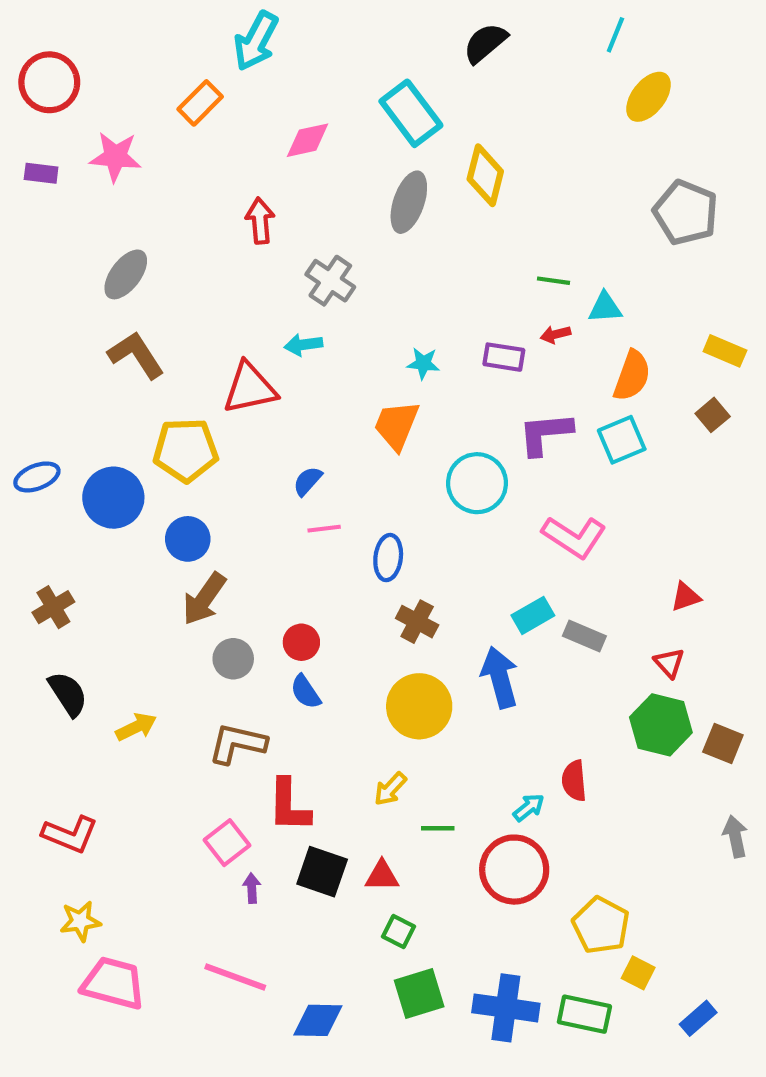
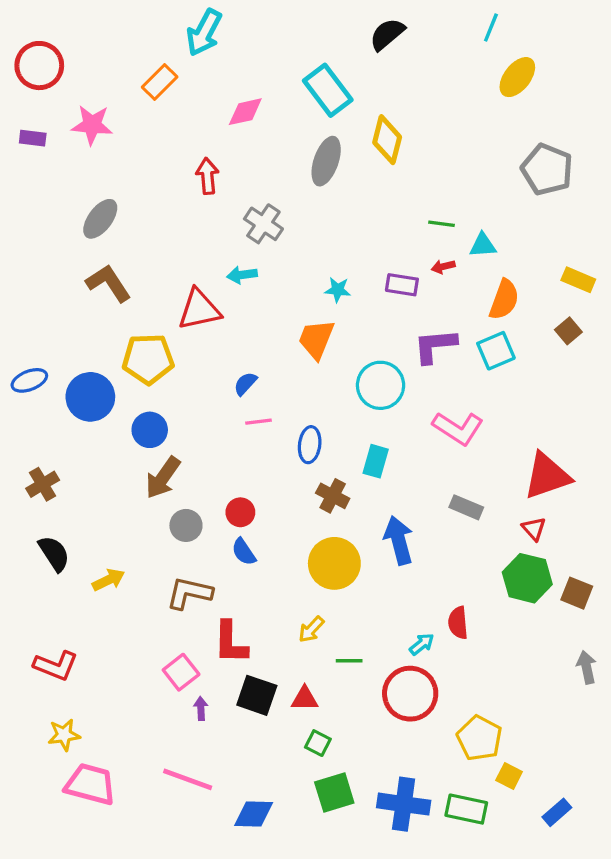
red triangle: (686, 597) -> (547, 476), size x2.0
cyan rectangle: (533, 615) -> (376, 461), moved, turned -44

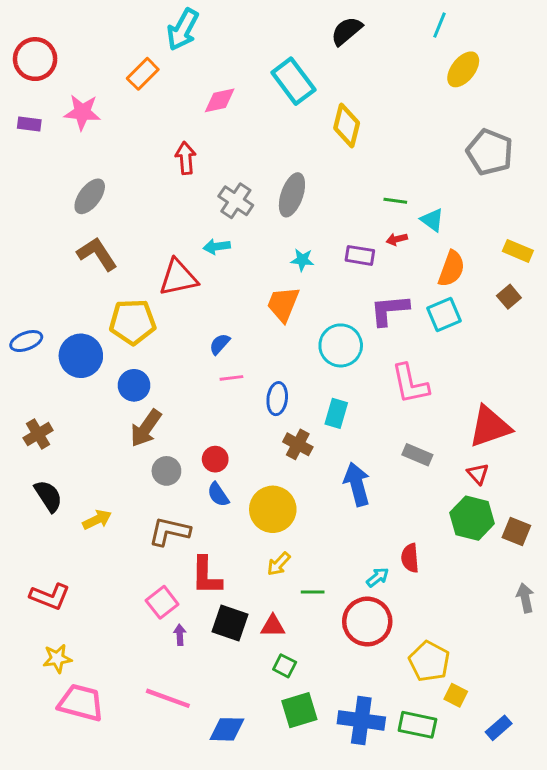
gray ellipse: (326, 161) -> (292, 195), moved
cyan triangle: (483, 245) -> (432, 220), turned 40
pink L-shape: (458, 428) -> (410, 384), turned 45
yellow circle: (334, 563) -> (273, 509), moved

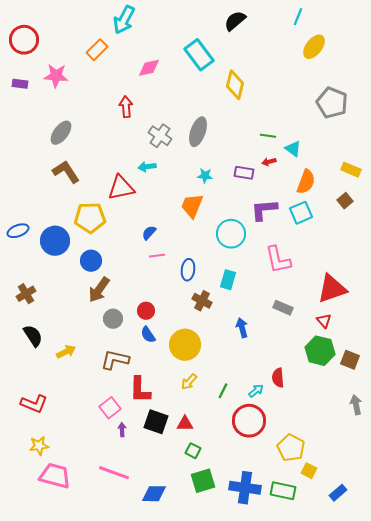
blue arrow: (357, 484) -> (242, 328), size x0.7
green line: (313, 592) -> (223, 391), moved, turned -63

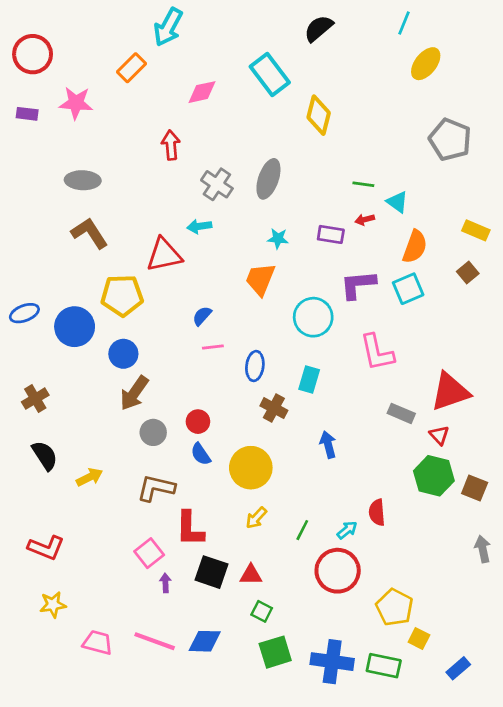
gray ellipse: (61, 133) -> (83, 180), turned 55
gray rectangle: (283, 308) -> (401, 413), moved
pink trapezoid: (55, 476) -> (98, 643), moved, size x0.7
blue diamond: (154, 494) -> (205, 641), moved

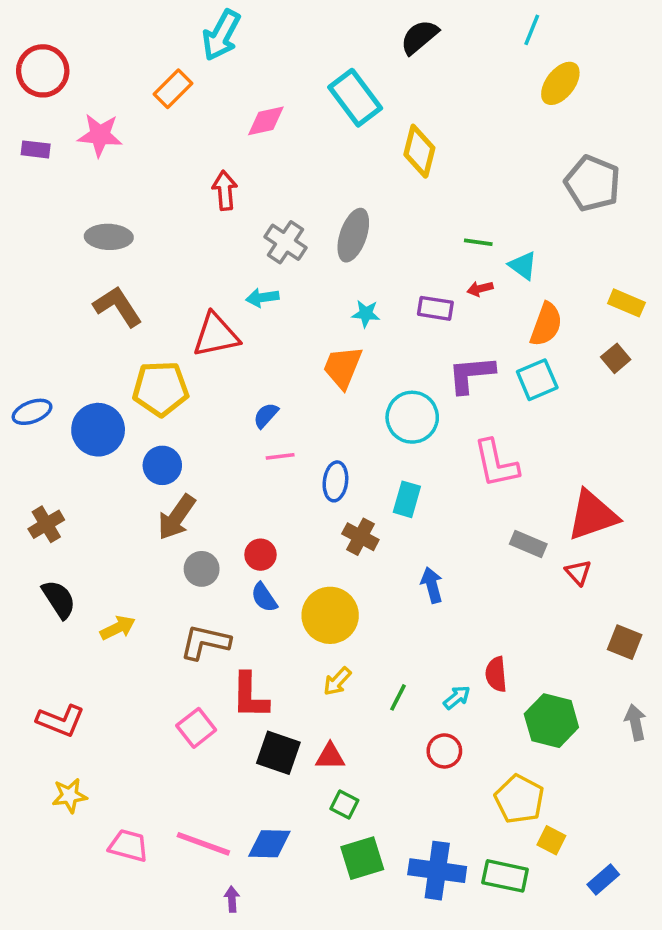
green hexagon: (434, 476) -> (551, 721), moved
red circle: (338, 571) -> (444, 751), size x0.6
purple arrow: (165, 583) -> (232, 899), moved

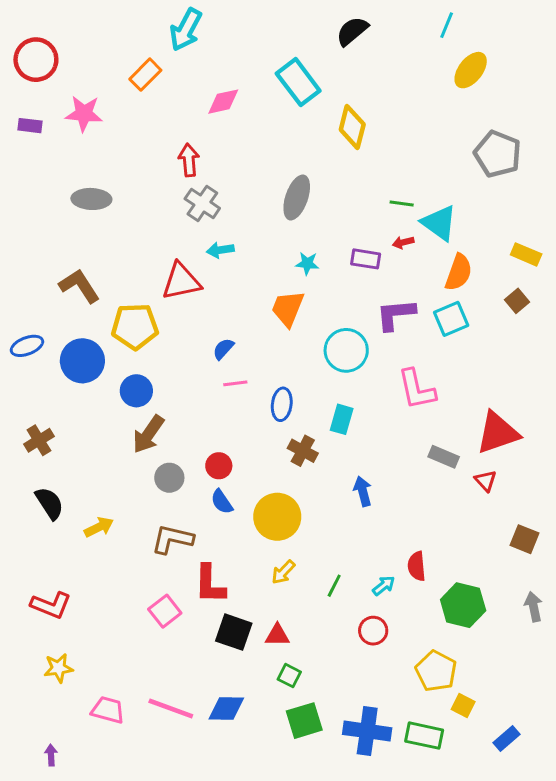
gray cross: (285, 242) -> (202, 203), moved
cyan triangle: (523, 265) -> (439, 223), size x1.5
brown L-shape: (118, 307) -> (79, 286), moved
purple arrow: (232, 899) -> (51, 755), moved

